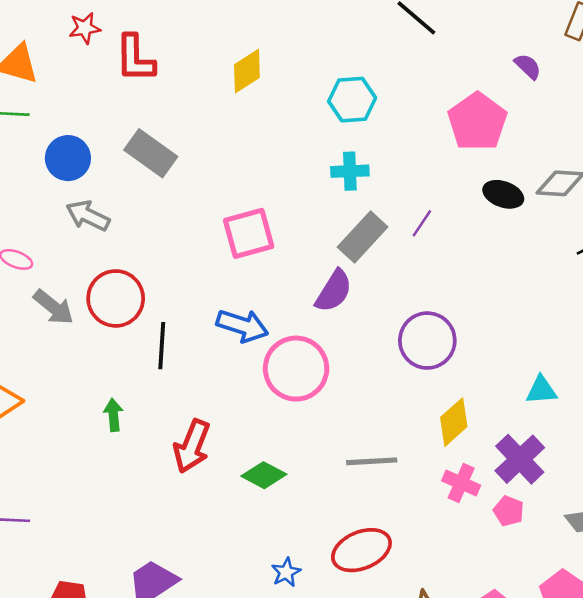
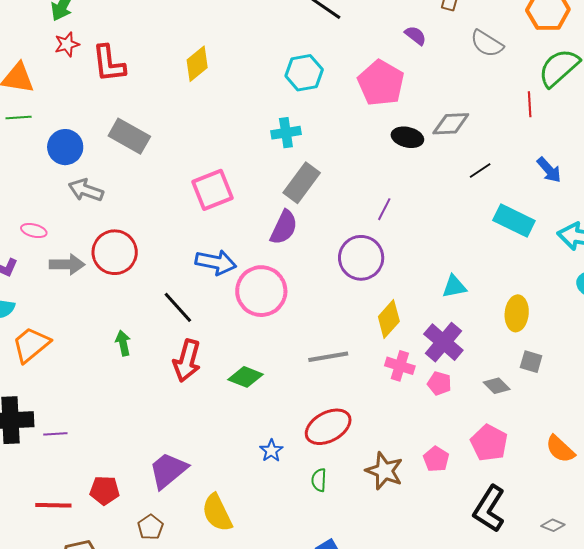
cyan hexagon: (352, 100) -> (304, 73), moved
purple line: (422, 223) -> (384, 209), moved
gray arrow: (54, 307) -> (67, 264), turned -32
black line: (162, 346) -> (178, 307), moved, turned -39

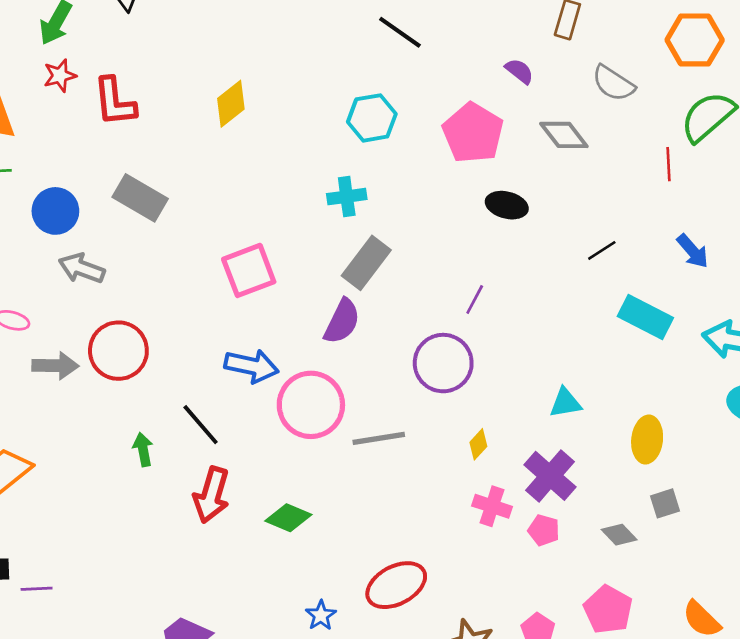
gray diamond: (451, 124) -> (564, 135), moved, turned 54
yellow diamond: (389, 319) -> (478, 444), size x0.6
green arrow: (123, 343) -> (143, 450), moved
gray line: (328, 357) -> (379, 438), moved
gray square: (531, 362) -> (665, 503), turned -35

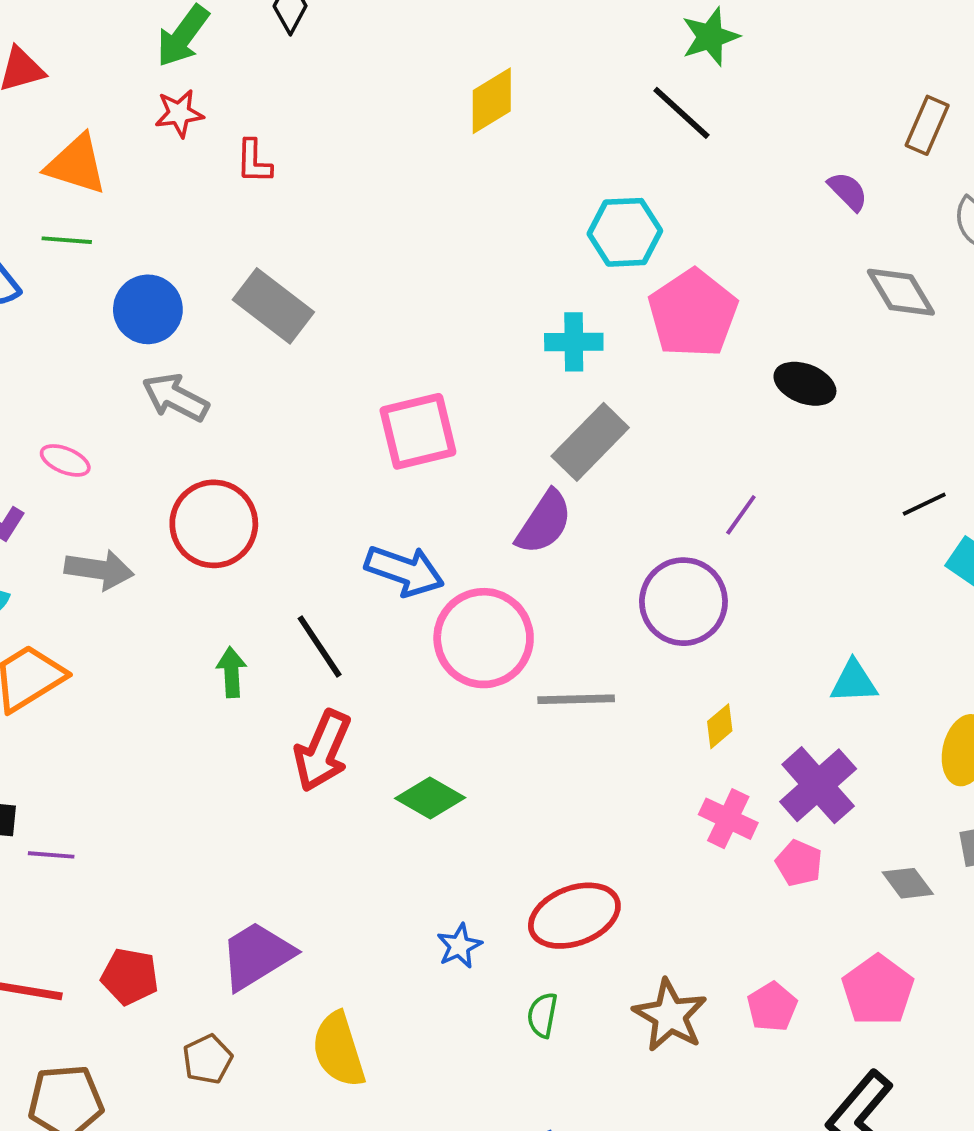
red L-shape: (115, 102) -> (254, 162), size x0.6
yellow diamond: (231, 104) -> (492, 101), moved
pink pentagon: (473, 133) -> (693, 313), moved
black line: (602, 250) -> (924, 504), moved
gray arrow: (55, 366) -> (99, 570), moved

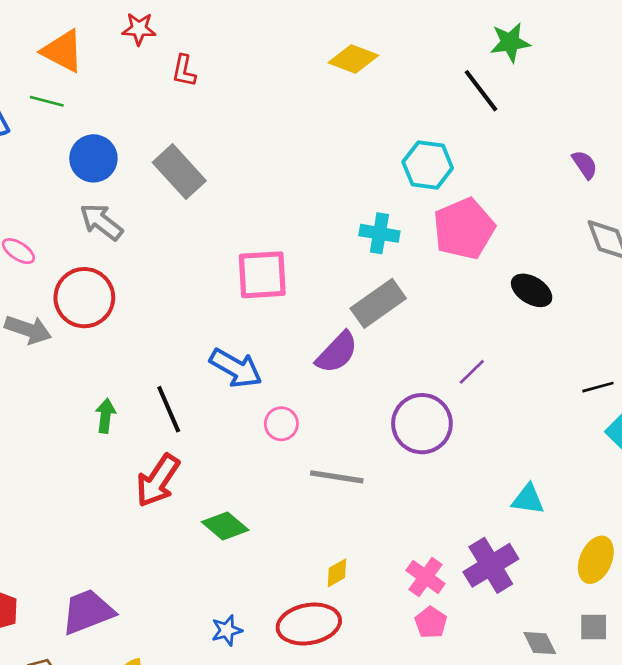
yellow diamond: (492, 101) -> (353, 59), turned 42
red circle: (214, 524) -> (84, 298), moved
pink circle: (484, 638) -> (281, 424), size x0.5
yellow diamond: (720, 726) -> (337, 573), moved
pink pentagon: (799, 863) -> (431, 622), moved

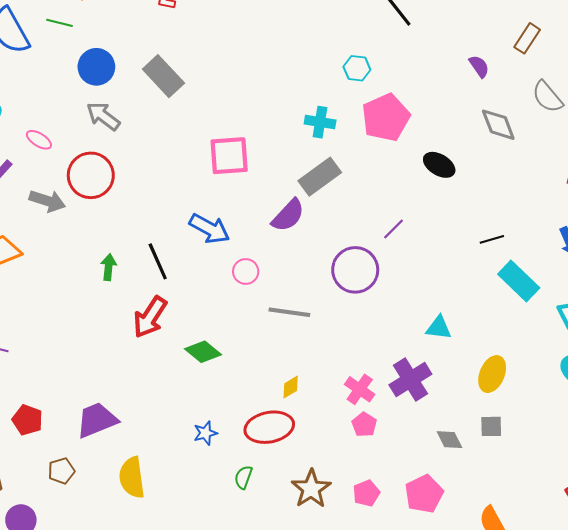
cyan hexagon: (428, 165) -> (357, 68), size x0.7

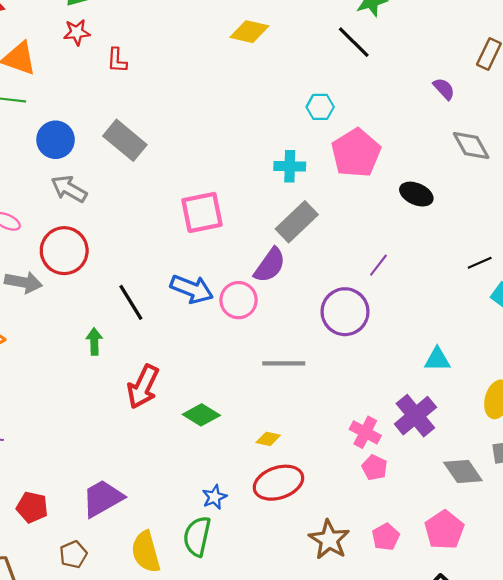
black line: (158, 261) -> (131, 302), moved
pink circle: (246, 271) -> (239, 300), moved, size x1.4
yellow diamond: (291, 387) -> (268, 439), moved, turned 50
gray diamond: (449, 440) -> (463, 472), size x1.4
green semicircle: (243, 477) -> (197, 536), moved, size x1.6

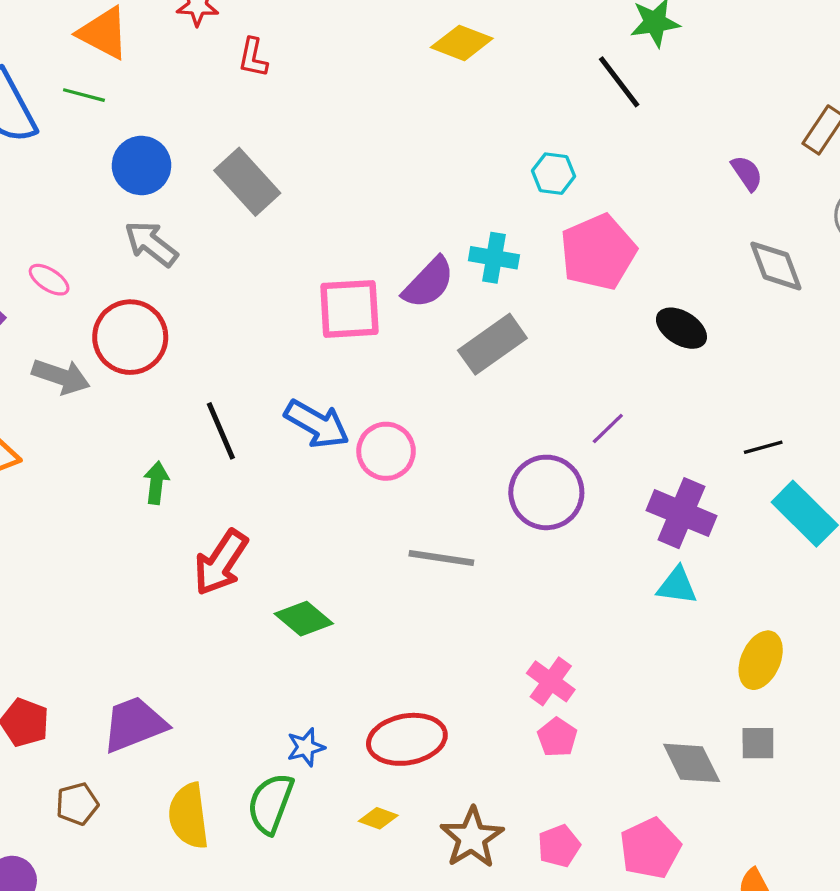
purple semicircle: (270, 265) -> (428, 283), moved
purple cross: (415, 416) -> (681, 513), moved, turned -36
yellow diamond: (268, 439) -> (378, 818), moved

